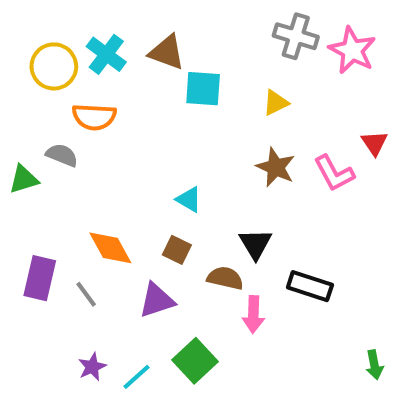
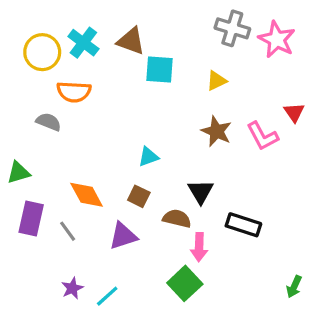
green triangle: (24, 179) -> (18, 173), moved
cyan triangle: (189, 199) -> (148, 157), turned -50
green square: (195, 361) -> (185, 283), moved
green arrow: (374, 365) -> (294, 287), turned 35

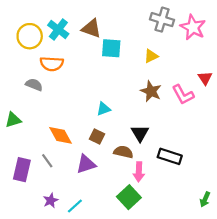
purple rectangle: (31, 218) -> (22, 170), moved

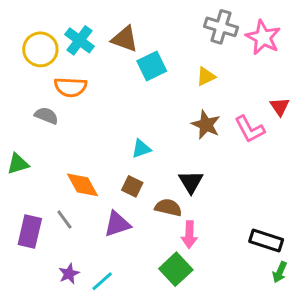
cyan square: (111, 48) -> (152, 66), turned -30
black rectangle: (170, 156) -> (266, 241), moved

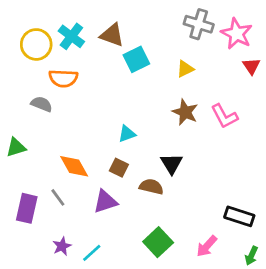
red triangle: (280, 107) -> (251, 66), moved
pink arrow: (189, 235) -> (207, 246), moved, turned 40
green arrow: (280, 272) -> (251, 256), moved

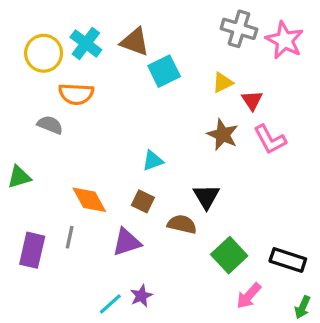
red triangle: (251, 66) -> (252, 100), moved
gray line: (58, 197) -> (70, 237), turned 48
green square: (158, 242) -> (229, 255), moved
purple star: (62, 246) -> (141, 296), moved

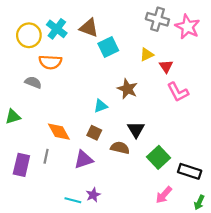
brown star: (223, 135) -> (127, 89), moved
green square: (229, 255) -> (159, 157), moved
cyan line: (110, 304) -> (73, 200), turned 56

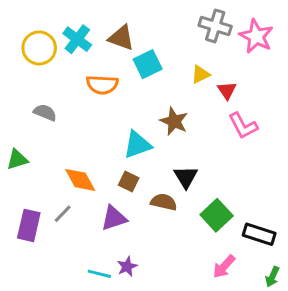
orange semicircle: (50, 62) -> (102, 85), moved
cyan triangle: (101, 106) -> (137, 145), size x1.5
gray line: (46, 156) -> (63, 214), turned 32

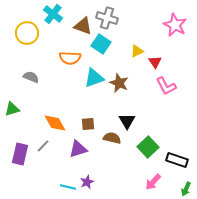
gray cross: (215, 26) -> (107, 18), moved
cyan cross: (77, 39) -> (53, 14), moved
cyan square: (148, 64) -> (101, 44), turned -30
cyan triangle: (137, 145) -> (94, 78), moved
brown square: (129, 181) -> (88, 124), turned -32

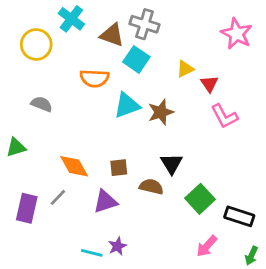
brown star: (119, 83) -> (161, 112), turned 30

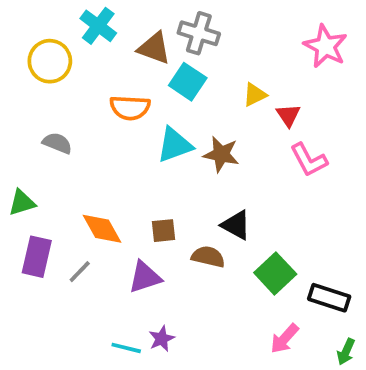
brown star: (161, 112) -> (221, 154), turned 30
black triangle: (172, 164) -> (236, 225), turned -30
purple rectangle: (27, 208) -> (37, 257), moved

